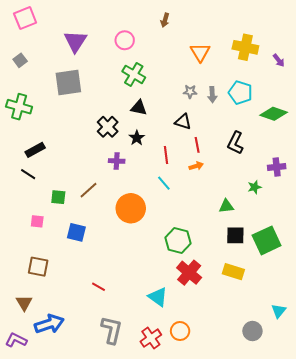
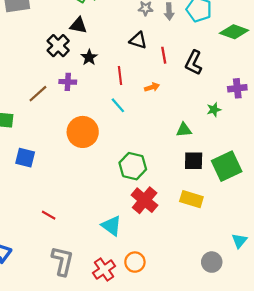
black triangle: (139, 108) -> (78, 25), moved
red line: (197, 145) -> (164, 55), moved
brown line: (88, 190) -> (38, 94), moved

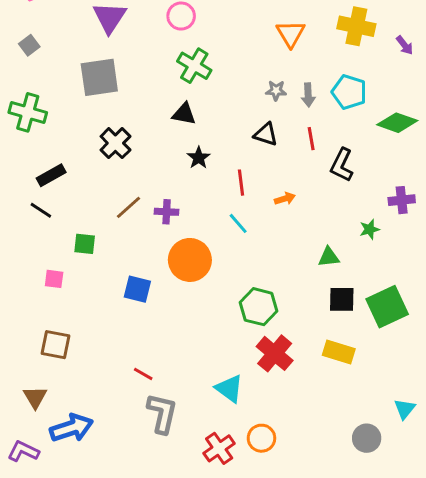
black cross: (58, 46) -> (115, 143), moved
red line: (164, 55) -> (311, 139), moved
purple cross: (68, 82) -> (167, 212), moved
blue square: (25, 158) -> (137, 289), moved
gray L-shape: (62, 261) -> (162, 413), moved

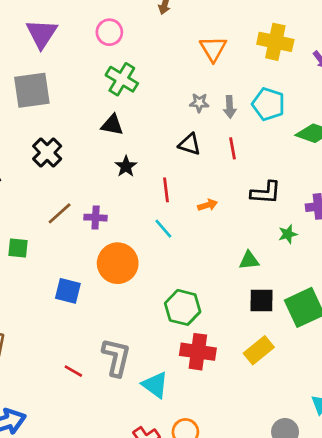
black L-shape: (342, 165) -> (266, 193), moved, turned -112
yellow rectangle: (339, 352) -> (259, 350), turned -56
red cross: (275, 353) -> (198, 352), turned -32
gray L-shape: (162, 413) -> (116, 357), moved

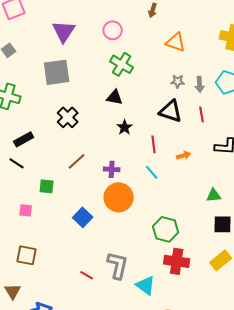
orange triangle: (213, 49) -> (176, 42), moved, turned -40
black triangle: (190, 144) -> (171, 111), size x1.4
purple cross: (96, 218) -> (112, 169), moved
blue square: (68, 291) -> (83, 217), turned 30

